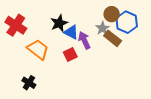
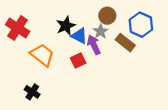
brown circle: (112, 14) -> (107, 16), moved
gray star: (103, 28) -> (101, 31), moved

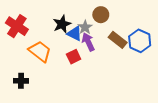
blue hexagon: (141, 25) -> (140, 41), moved
gray star: (101, 31) -> (85, 27), moved
black cross: (32, 92) -> (21, 81), moved, turned -32

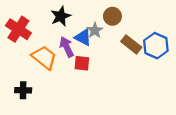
black star: (62, 24) -> (61, 16), moved
purple arrow: (88, 42) -> (67, 47), moved
red square: (74, 57) -> (82, 63), turned 32

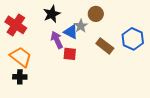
brown rectangle: (131, 44) -> (105, 46), moved
orange trapezoid: (44, 57) -> (21, 57), moved

